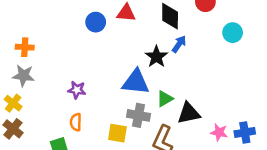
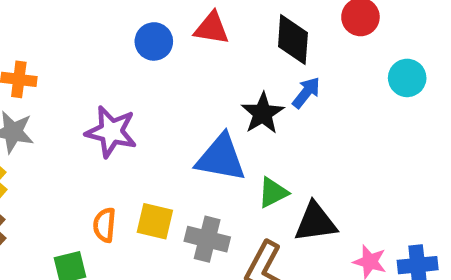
purple star: (77, 90) -> (111, 132), moved, size x1.5
gray cross: (139, 115) -> (207, 239), moved
yellow square: (117, 133) -> (155, 221), moved

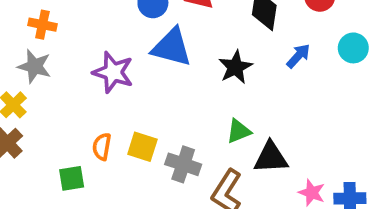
blue arrow: (306, 93) -> (298, 56), moved
blue triangle: (221, 158) -> (172, 47), moved

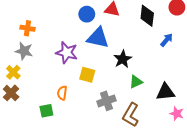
black star: (235, 67) -> (123, 59), moved
yellow square: (142, 147) -> (87, 75), moved
black triangle: (271, 158) -> (165, 92), moved
gray cross: (183, 164) -> (107, 101), turned -36

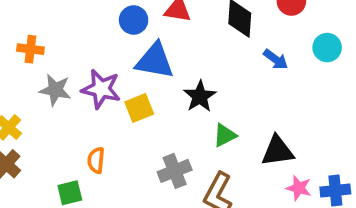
blue arrow: (167, 40) -> (276, 59), turned 88
gray star: (24, 51) -> (55, 90), moved
yellow square: (87, 75) -> (139, 108), moved, turned -35

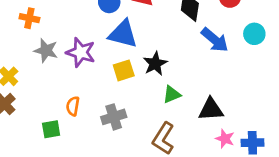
blue arrow: (276, 59) -> (215, 40), size x1.5
yellow square: (139, 108) -> (124, 70), moved
gray cross: (175, 171) -> (114, 117), moved

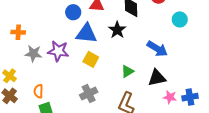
blue arrow: (215, 40) -> (157, 49), moved
black star: (155, 64) -> (117, 30), moved
yellow square: (124, 70) -> (91, 59), turned -35
orange semicircle: (73, 106) -> (38, 91), moved

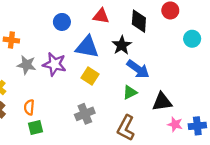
blue circle: (73, 12) -> (62, 22), moved
blue arrow: (157, 49) -> (138, 69), moved

